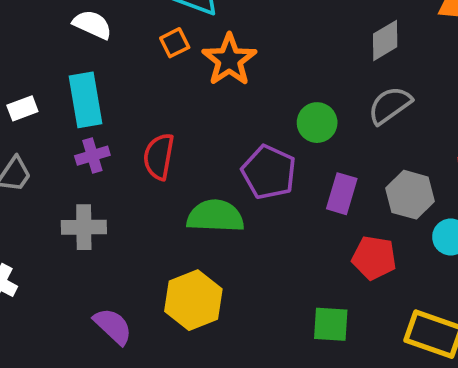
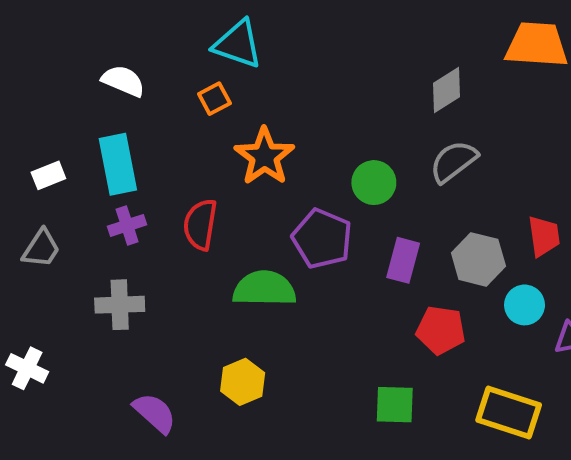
orange star: (229, 60) -> (264, 156), moved
yellow hexagon: (193, 300) -> (243, 382), size x0.7

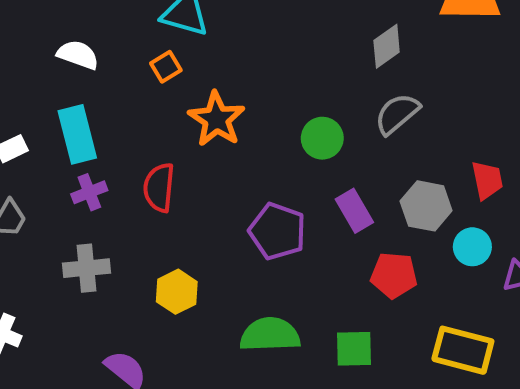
purple pentagon: (322, 239) -> (277, 231), moved
purple rectangle: (403, 260) -> (354, 211), turned -42
green semicircle: (264, 289) -> (270, 335), moved
yellow hexagon: (243, 382) -> (177, 292), moved

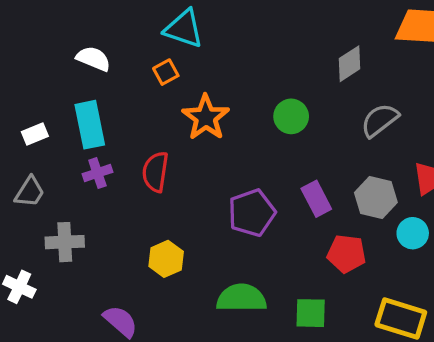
gray semicircle: (397, 114) -> (380, 120), moved
green circle: (322, 138) -> (291, 116), moved
purple pentagon: (277, 231) -> (252, 213), turned 30
gray cross: (87, 268) -> (65, 242), moved

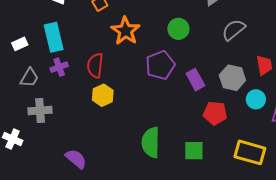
gray trapezoid: (30, 192) -> (29, 78), moved
purple pentagon: (252, 213) -> (160, 65), moved
yellow hexagon: (166, 259) -> (103, 95), moved
green semicircle: (242, 298) -> (151, 142), turned -88

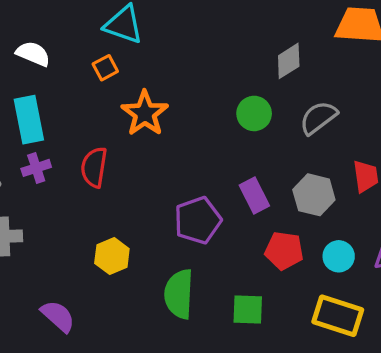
green circle: (178, 29) -> (254, 113), moved
purple pentagon: (160, 65) -> (198, 220), moved
yellow hexagon: (103, 95) -> (112, 256), moved
cyan circle: (256, 99) -> (339, 256), moved

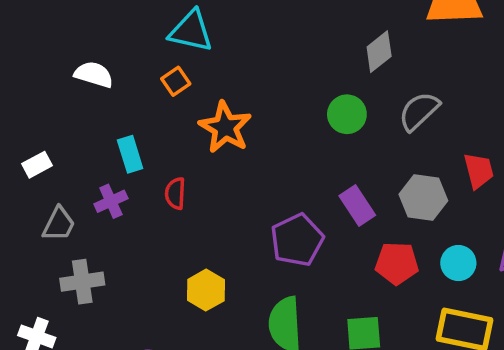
cyan rectangle: (29, 120) -> (130, 154), moved, size x0.7
red semicircle: (94, 167) -> (175, 193), size x0.7

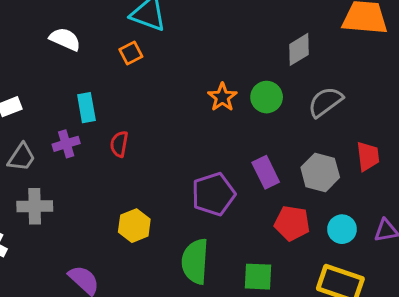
orange star: (225, 127) -> (222, 97), moved, size x0.7

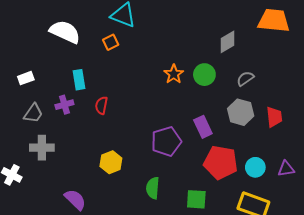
white semicircle: (65, 39) -> (65, 32), size x1.4
gray semicircle: (325, 102) -> (245, 79), size x0.7
gray hexagon: (320, 172) -> (241, 112), moved
red pentagon: (292, 223) -> (221, 163), size x1.4
green semicircle: (195, 261) -> (153, 188), size x0.7

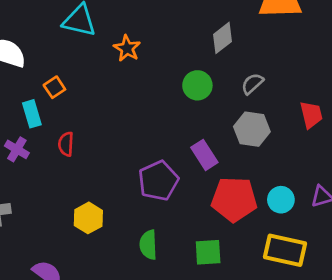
orange square: (111, 42) -> (54, 87), moved
orange star: (174, 74) -> (127, 48), moved
purple cross: (64, 105) -> (17, 149), turned -36
red trapezoid: (274, 117) -> (311, 115), moved

